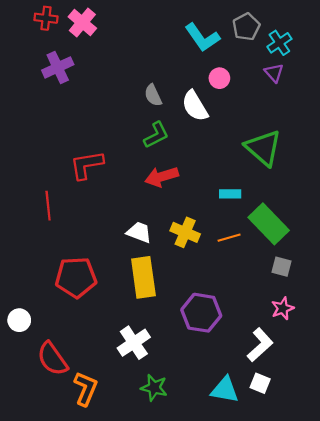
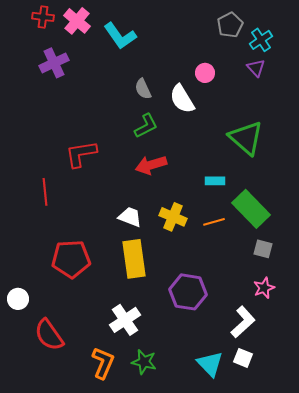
cyan L-shape: (202, 37) -> (120, 36), moved
orange L-shape: (86, 389) -> (103, 363), moved
cyan triangle: (225, 390) -> (210, 364), turned 36

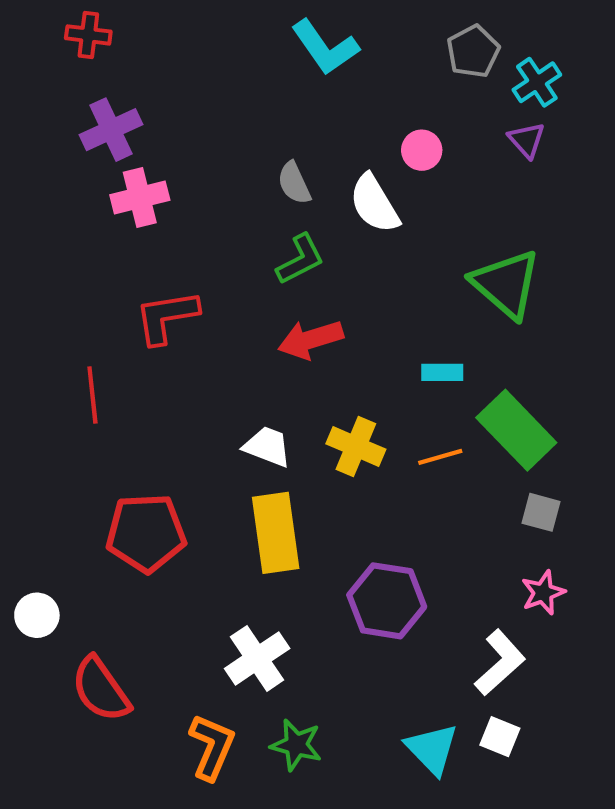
pink cross: (77, 21) -> (140, 198), moved, turned 36
cyan L-shape: (120, 36) -> (325, 47), moved

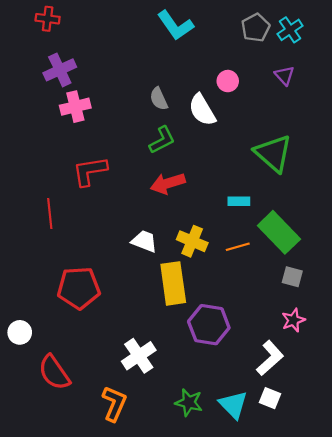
cyan cross: (537, 82) -> (290, 30), moved
yellow rectangle: (276, 533) -> (173, 283), moved
green star: (296, 745) -> (189, 402), moved

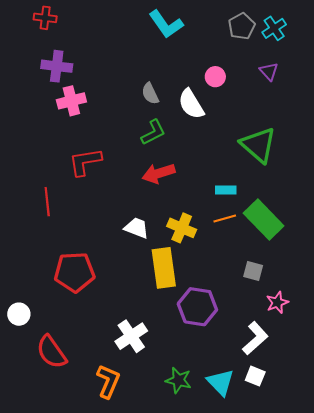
purple cross: (60, 70) -> (57, 66), turned 32
orange line: (238, 247) -> (225, 218), moved
gray square: (292, 277) -> (253, 271), moved

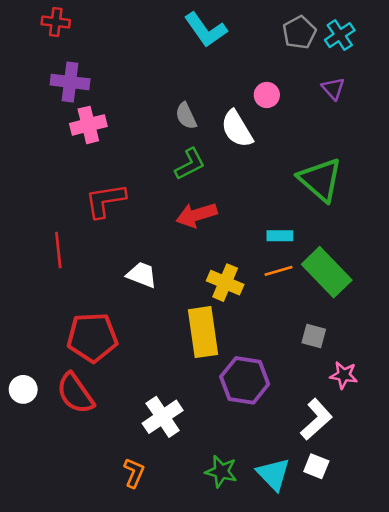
white trapezoid: (137, 228) -> (142, 275), moved
pink star: (277, 303) -> (344, 375), turned 30
red semicircle: (51, 352) -> (75, 393), moved
orange L-shape: (108, 381) -> (134, 473), size x0.7

